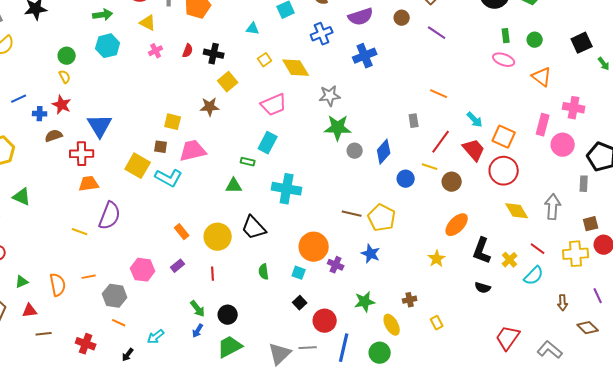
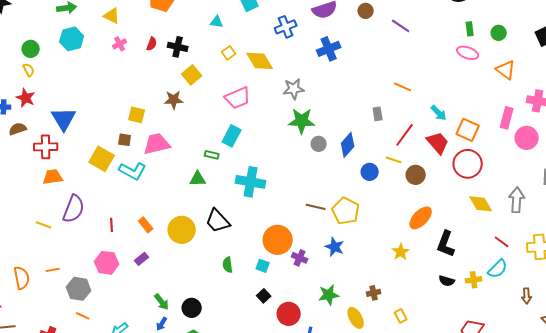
yellow cross: (510, 260) -> (474, 280), moved, turned 35
red line: (213, 274) -> (112, 225), moved

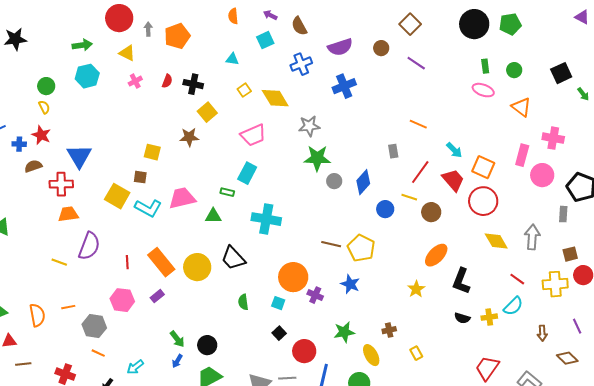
pink trapezoid: (157, 144) -> (182, 198), moved
orange rectangle: (146, 225) -> (161, 262), size x1.8

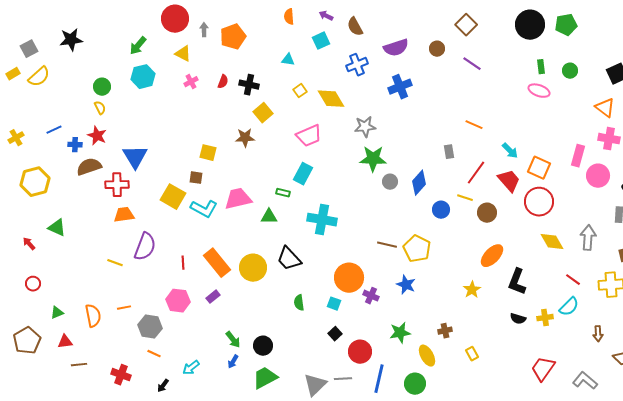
green arrow: (82, 45) -> (138, 46), turned 138
orange triangle: (521, 107) -> (605, 108), moved
brown semicircle: (33, 166) -> (89, 167), size x1.4

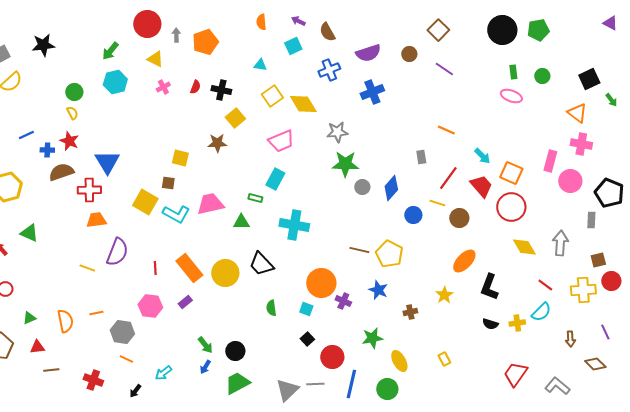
yellow square: (300, 91) -> (272, 96), size x1.5
brown cross: (445, 331) -> (410, 312), moved

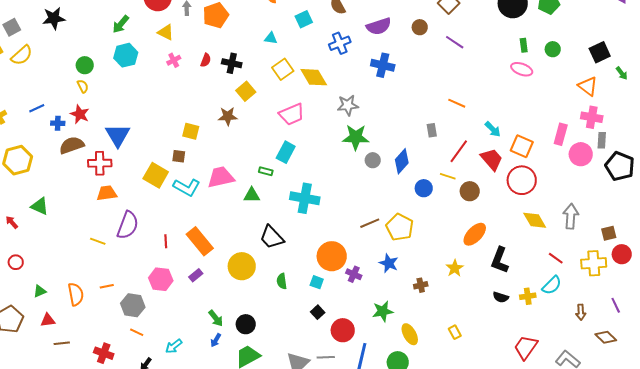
blue cross: (372, 92) -> (383, 65), turned 35
gray rectangle: (591, 220) -> (602, 140), moved
brown line: (359, 250) -> (370, 223), turned -36
yellow circle: (225, 273) -> (242, 266), moved

